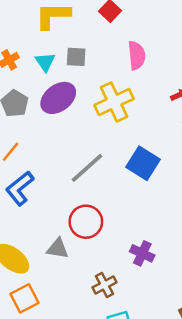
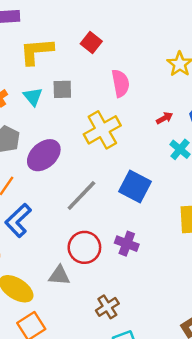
purple ellipse: (58, 98) -> (44, 155), moved
purple cross: (142, 253) -> (127, 244), moved

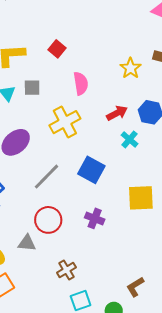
red arrow: (165, 118) -> (117, 113), size x1.5
purple cross: (127, 244) -> (95, 218), moved

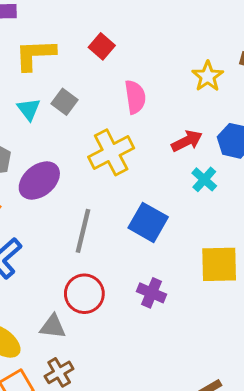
gray square: (32, 88) -> (65, 102), turned 36
gray line: (46, 177) -> (83, 231), turned -32
brown cross: (66, 270) -> (59, 372), moved

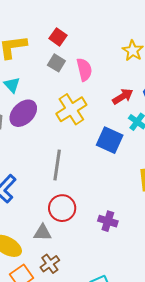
gray square: (65, 102) -> (56, 63), moved
purple ellipse: (39, 181) -> (23, 113), moved
blue square: (148, 222) -> (110, 140), moved
purple cross: (152, 293) -> (108, 221), moved

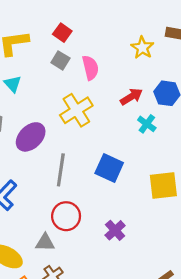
purple ellipse: (23, 113) -> (31, 137), moved
blue square: (110, 140) -> (109, 168), moved
purple cross: (108, 221) -> (115, 230), turned 30

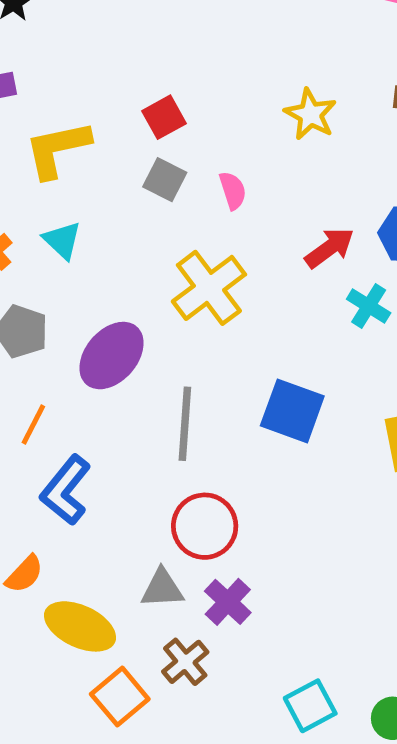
red square: (62, 33) -> (164, 117), turned 30
yellow star: (142, 48) -> (310, 114), moved
pink semicircle: (90, 68) -> (233, 190), size x0.7
purple cross: (115, 230) -> (228, 602), moved

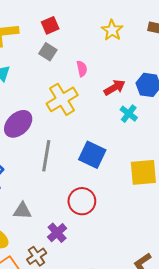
pink semicircle: (233, 190) -> (82, 69), moved
red circle: (205, 526) -> (82, 201), moved
gray triangle: (162, 588) -> (22, 211), moved

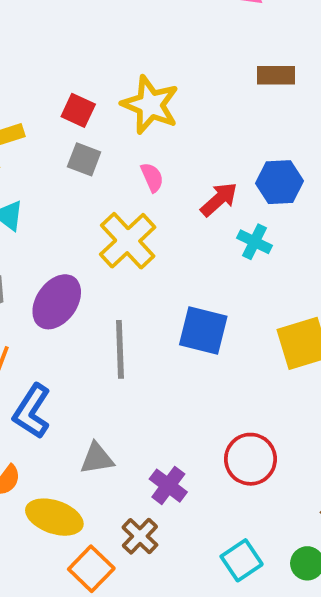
red square: (50, 25) -> (78, 110), turned -30
yellow star: (112, 30) -> (150, 105), moved, size x1.4
red circle: (82, 201) -> (250, 459), moved

